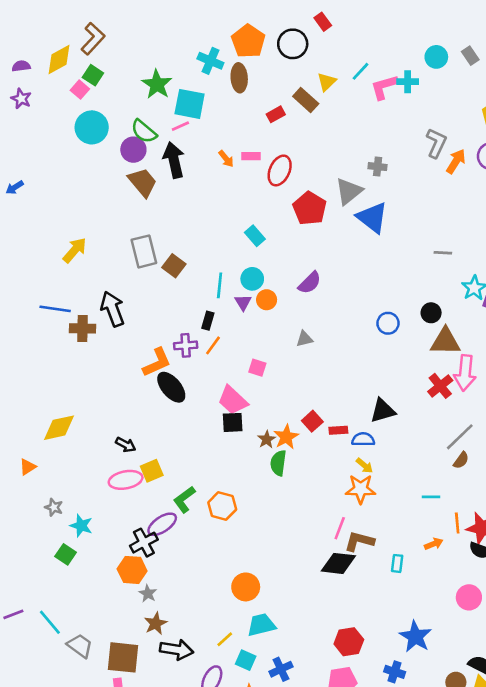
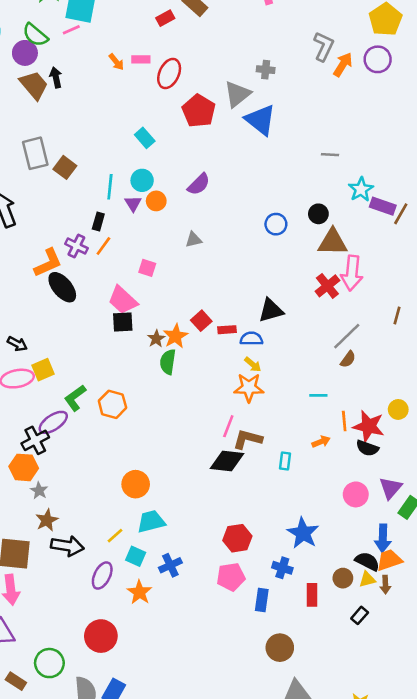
black arrow: (174, 160) -> (56, 77), moved, size x0.6
purple cross: (186, 345) -> (76, 246), turned 30

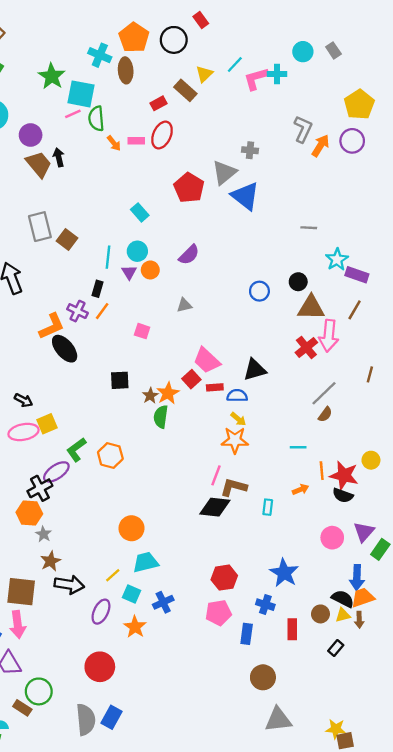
green semicircle: (35, 35) -> (96, 119), moved, turned 45
red ellipse: (169, 74) -> (162, 135), moved
brown line: (401, 214) -> (355, 310), moved
pink trapezoid: (123, 300) -> (207, 360), moved
green circle: (49, 663) -> (39, 691), moved

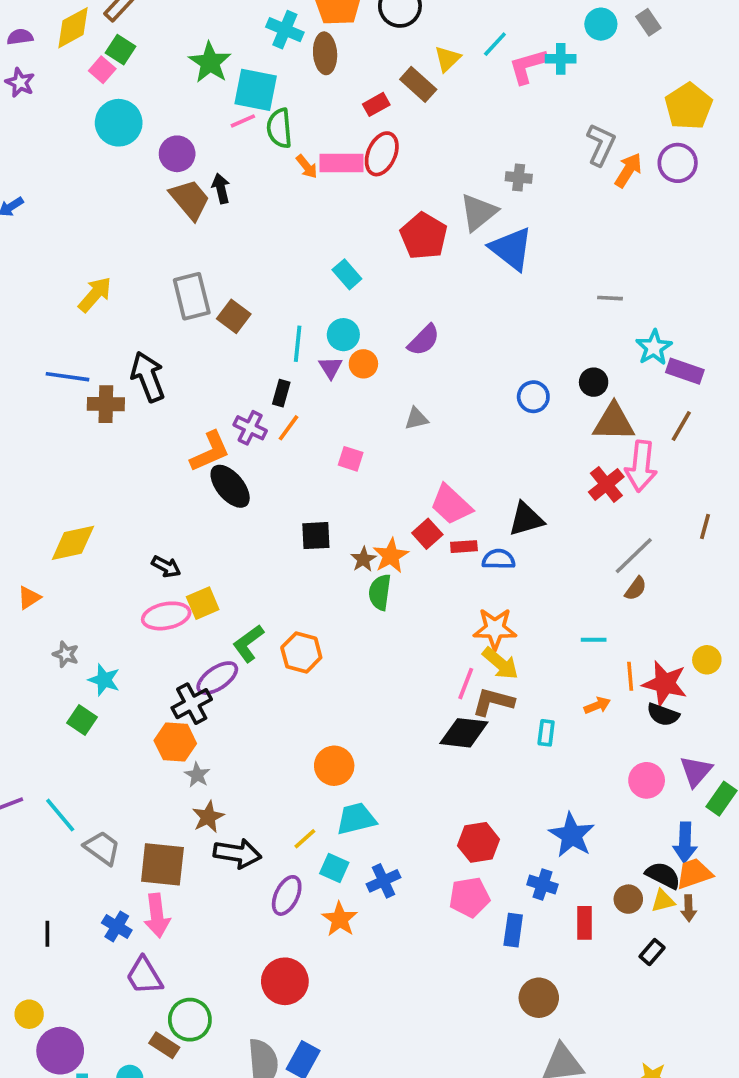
pink rectangle: (136, 141) -> (341, 163), size x1.6
yellow arrow: (238, 419) -> (500, 663), moved, size x1.5

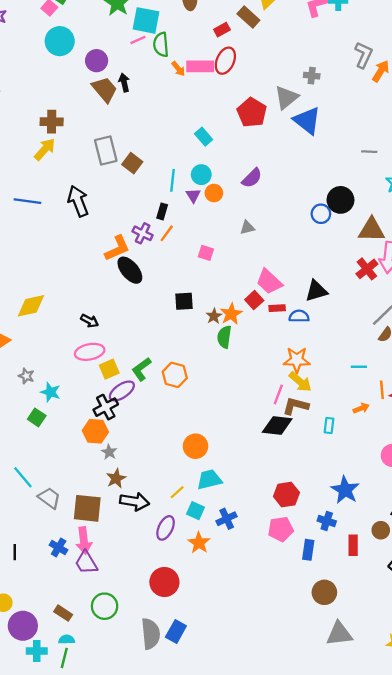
black circle: (594, 382) -> (340, 200), moved, size x1.5
brown cross: (106, 404) -> (52, 122), moved
yellow square: (203, 603) -> (109, 369), moved
purple trapezoid: (144, 976) -> (86, 562), moved
brown rectangle: (164, 1045) -> (63, 613), moved

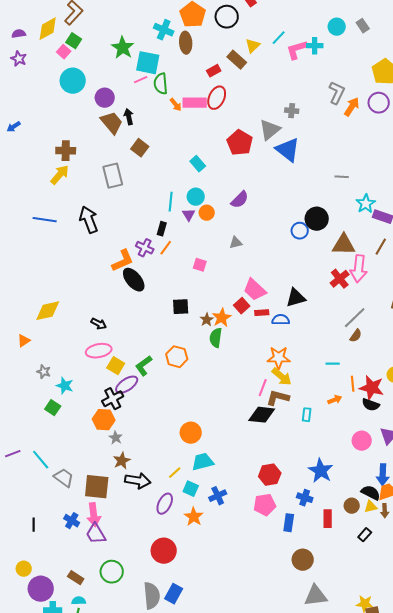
brown square: (132, 163) -> (140, 148), moved
yellow square: (109, 369) -> (116, 366), turned -36
orange hexagon: (175, 375) -> (177, 357), moved

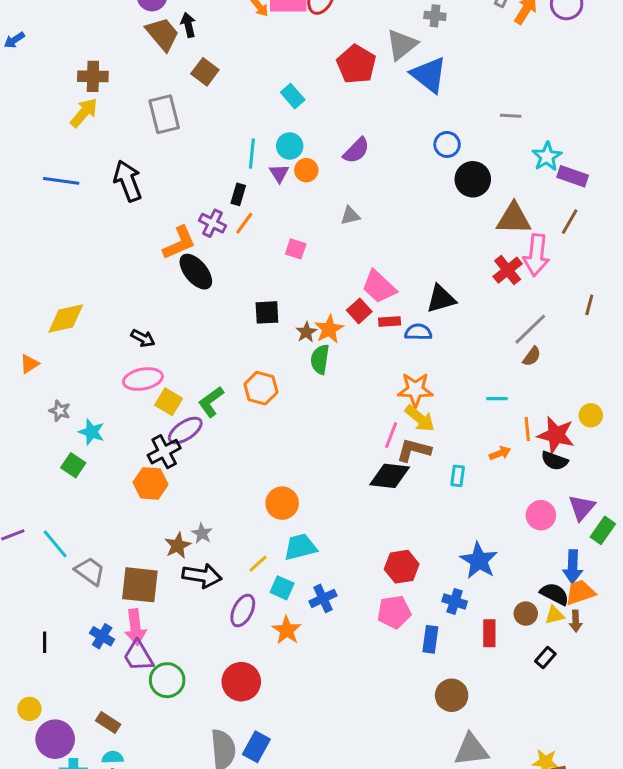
blue circle: (300, 231) -> (447, 144), moved
gray star: (116, 438) -> (202, 533), moved
green circle: (112, 572) -> (167, 680), moved

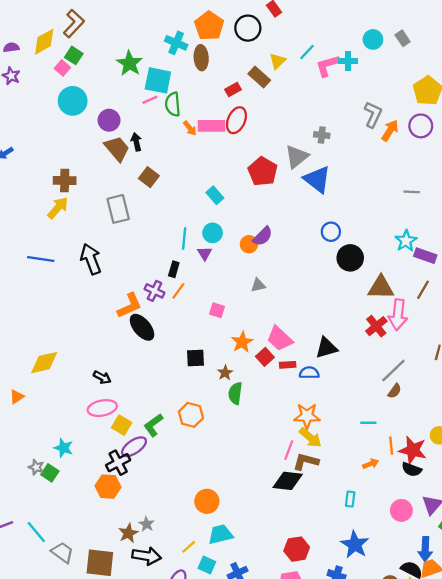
gray line: (511, 116) -> (412, 192), moved
orange circle: (306, 170) -> (249, 244), moved
orange star: (329, 329) -> (242, 342), moved
gray star: (60, 411) -> (36, 467), moved
cyan rectangle: (458, 476) -> (350, 499), moved

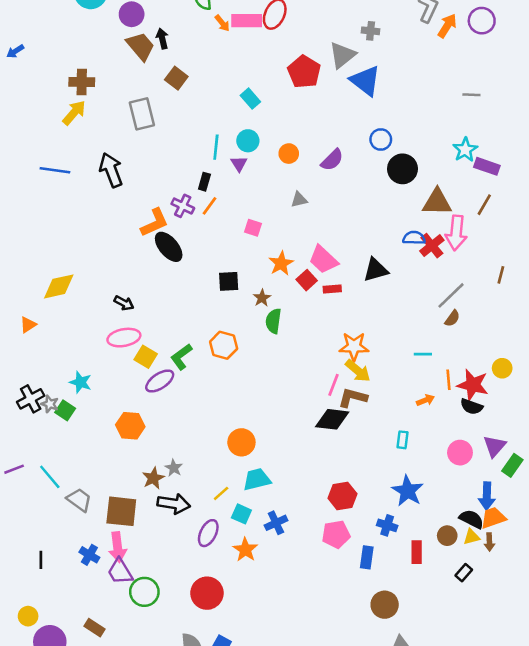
purple semicircle: (263, 236) -> (332, 160), moved
blue semicircle: (309, 373) -> (414, 238), moved
black cross: (118, 463) -> (31, 399), moved

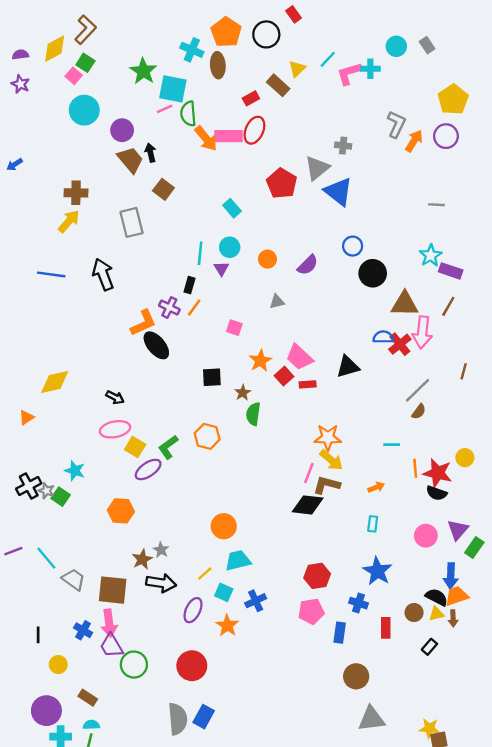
orange arrow: (222, 23) -> (206, 138), size x1.6
orange arrow: (425, 400) -> (376, 487), moved
yellow circle: (28, 616) -> (58, 665), moved

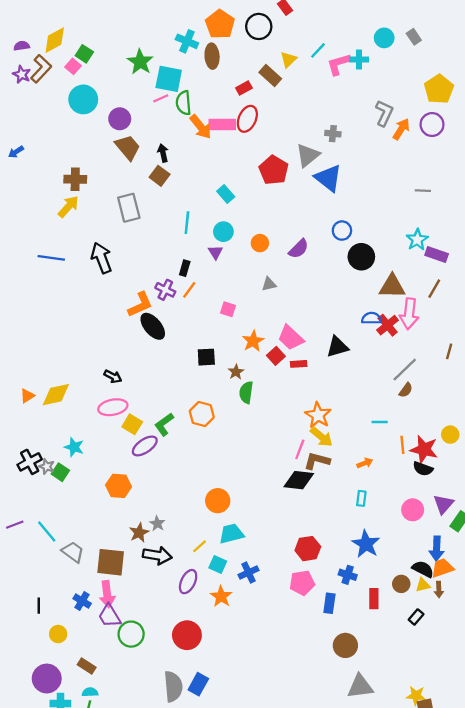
brown L-shape: (85, 30) -> (41, 69), moved
black arrow: (150, 153) -> (163, 153), moved
cyan line: (200, 253) -> (187, 223), moved
yellow diamond: (55, 382) -> (56, 395), moved
orange star: (328, 438) -> (318, 415), turned 30

